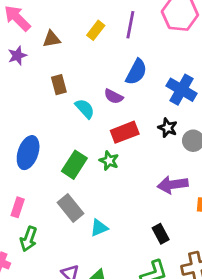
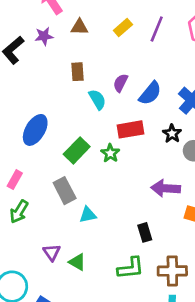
blue semicircle: (136, 72) -> (150, 93), moved
purple semicircle: (114, 96) -> (121, 83), moved, turned 78

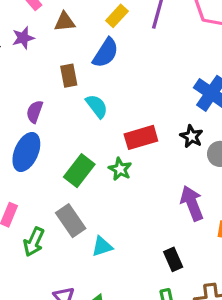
purple semicircle: (121, 83) -> (35, 112), moved
blue semicircle: (150, 93) -> (106, 53), moved
purple arrow: (166, 188) -> (192, 203), turned 72
green arrow: (19, 212) -> (34, 242), moved

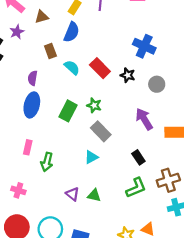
black star: (192, 136) -> (128, 75), moved
red rectangle: (141, 137) -> (100, 68), moved, turned 72
gray rectangle: (71, 221) -> (101, 131), moved

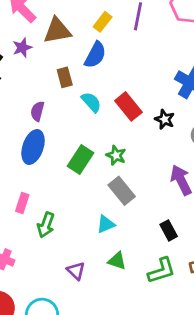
brown triangle: (42, 17) -> (57, 31), size x1.5
green triangle: (94, 195) -> (117, 261), moved

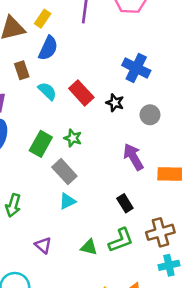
yellow rectangle: (103, 22) -> (43, 19), moved
gray rectangle: (122, 191) -> (64, 172), moved
green triangle: (117, 261) -> (89, 247), moved

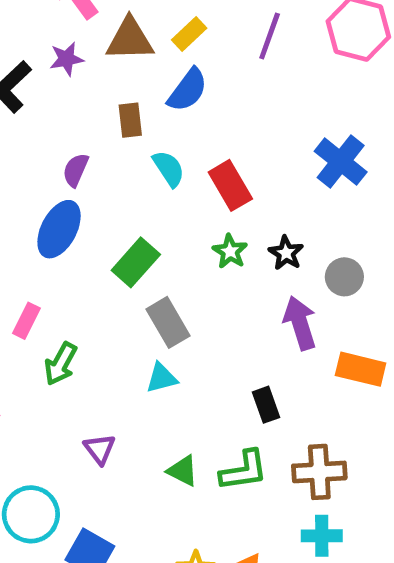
black star: (115, 103) -> (286, 253), moved
gray circle: (150, 115) -> (344, 277), moved
green star: (73, 138) -> (230, 251), moved

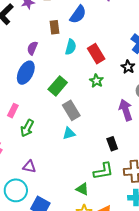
cyan semicircle: (169, 169) -> (71, 47), turned 49
black star: (286, 253) -> (128, 67), moved
purple triangle: (100, 449) -> (29, 167), moved, turned -40
green triangle: (183, 471) -> (82, 189), moved

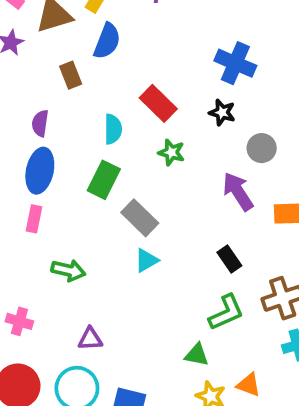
cyan semicircle: (71, 47) -> (113, 129), moved
pink rectangle: (13, 111) -> (34, 219), moved
green arrow: (27, 128) -> (68, 270), turned -90

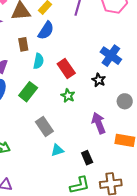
cyan semicircle: (113, 129) -> (38, 61), moved
gray circle: (262, 148) -> (125, 101), moved
green rectangle: (104, 180) -> (28, 92), moved
cyan triangle: (146, 260) -> (57, 150), moved

